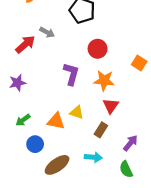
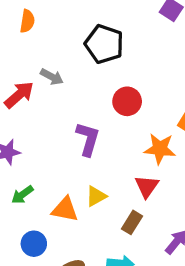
orange star: (104, 81) -> (160, 149), moved
yellow triangle: (77, 112) -> (96, 196), turned -48
green arrow: (23, 120) -> (22, 195), moved

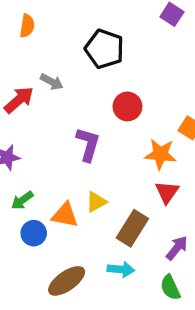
red triangle: (147, 186) -> (167, 192), moved
brown rectangle: (132, 222) -> (132, 228), size x1.5
blue circle: (34, 244) -> (34, 233), moved

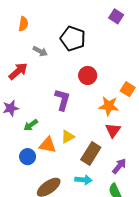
gray arrow: (52, 82) -> (40, 51), moved
green arrow: (22, 200) -> (31, 125), moved

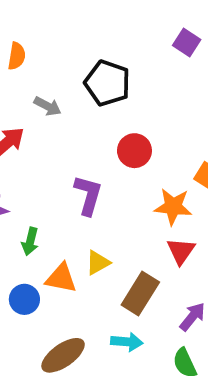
green arrow: (31, 125) -> (30, 241), turned -40

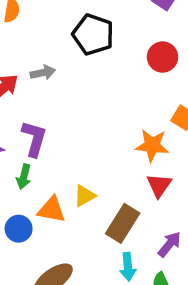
gray arrow: (48, 106) -> (43, 73), moved, turned -40
red circle: (134, 151) -> (163, 57), moved
purple L-shape: (88, 195) -> (34, 139), moved
cyan arrow: (127, 342) -> (128, 267), moved, turned 80

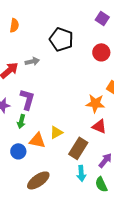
red triangle: (159, 185) -> (99, 126), turned -42

